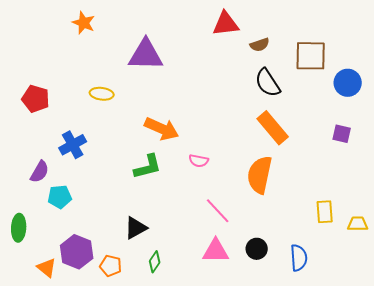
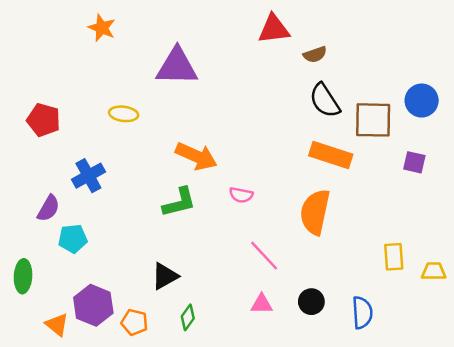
brown square: (311, 56) -> (373, 120), moved
orange rectangle: (273, 128) -> (331, 155), turned -32
pink triangle: (216, 251) -> (262, 304), size x0.7

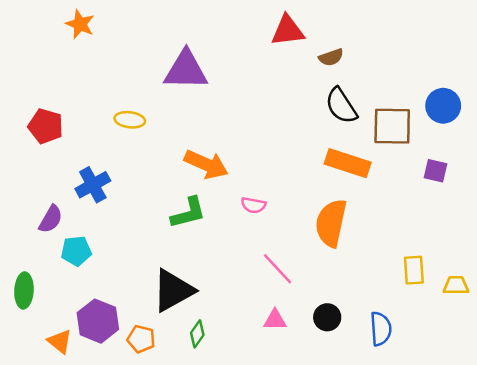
orange star: (102, 28) -> (80, 24), moved
black triangle: (165, 276) -> (173, 291), size x1.5

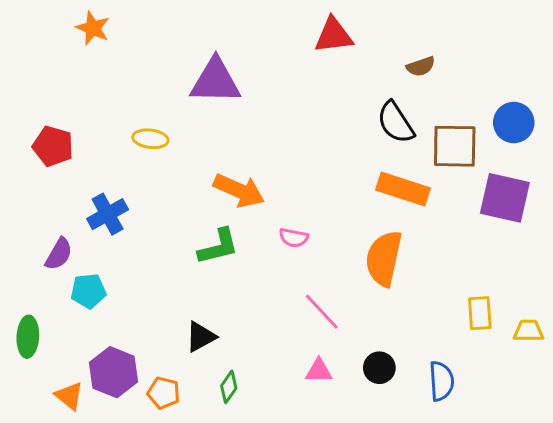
brown semicircle: (331, 57) -> (421, 66), moved
purple square: (436, 171) -> (505, 198), size x1.8
black triangle: (173, 291) -> (201, 337), size x0.6

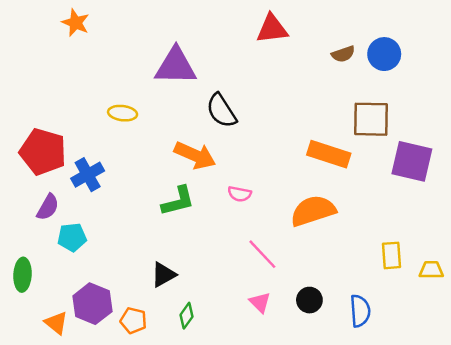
black semicircle: (396, 123) -> (221, 111), moved
blue circle: (514, 123) -> (384, 54), moved
red pentagon: (53, 146) -> (43, 152), moved, size x1.4
orange semicircle: (384, 258) -> (313, 211), turned 60
pink triangle: (319, 371) -> (260, 302), turned 45

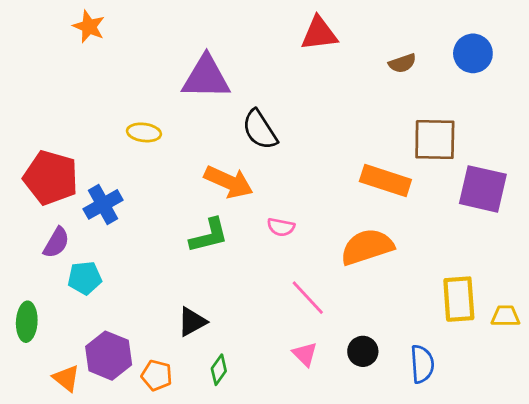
blue circle: (384, 54) -> (473, 53), moved
yellow rectangle: (391, 255) -> (459, 299), size x1.4

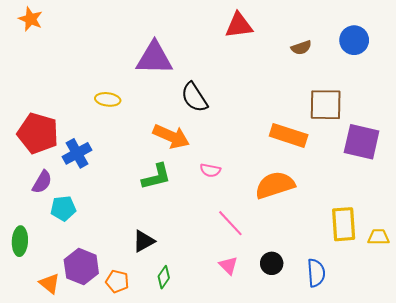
orange star: (89, 27) -> (30, 19), moved

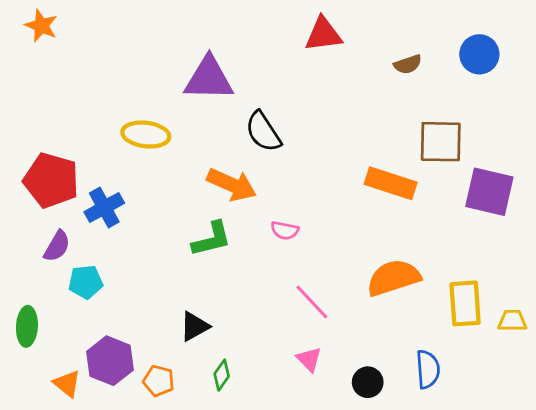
yellow ellipse: (108, 99) -> (146, 134), size x1.4
orange semicircle: (275, 185) -> (393, 278), moved
black circle: (272, 263) -> (368, 382), moved

